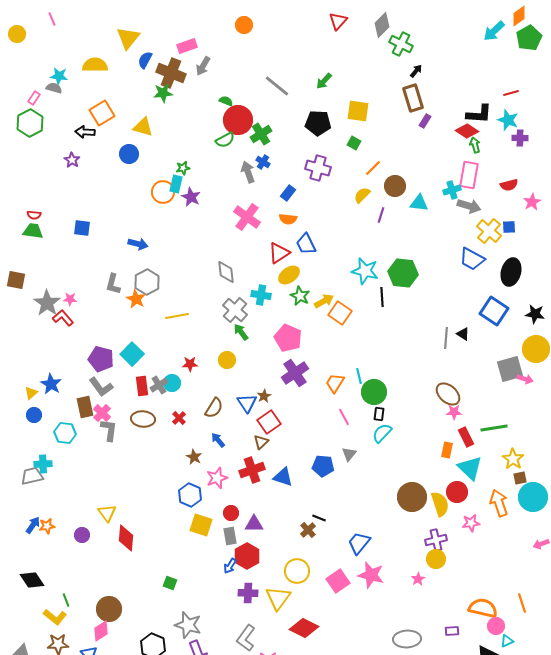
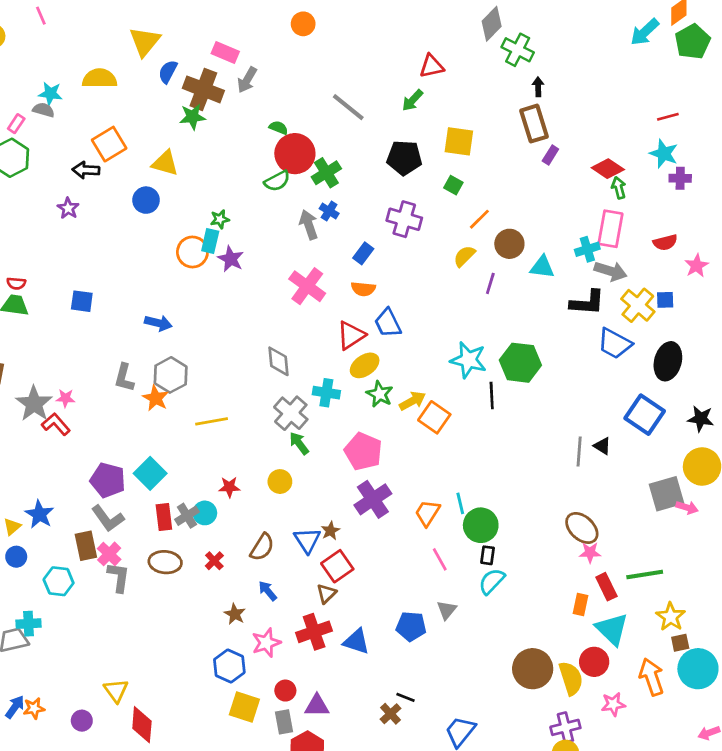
red triangle: (338, 21) -> (432, 66), moved, turned 36
pink rectangle: (187, 46) -> (225, 53), turned 42
black arrow: (416, 71) -> (538, 87), turned -40
black L-shape: (479, 114) -> (587, 303), moved

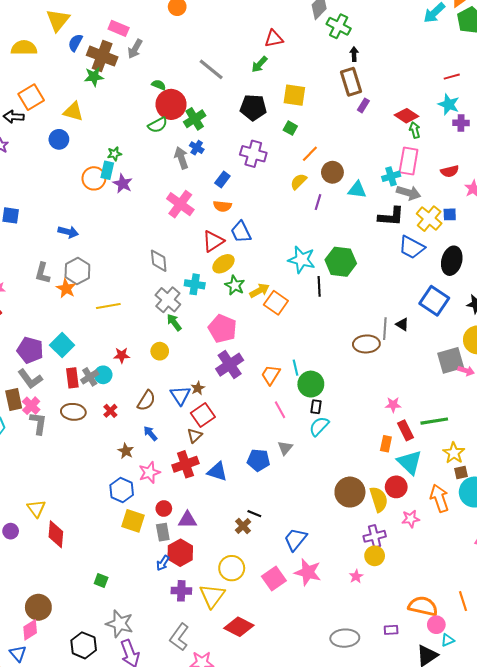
brown ellipse: (582, 528) -> (366, 344), moved, turned -45

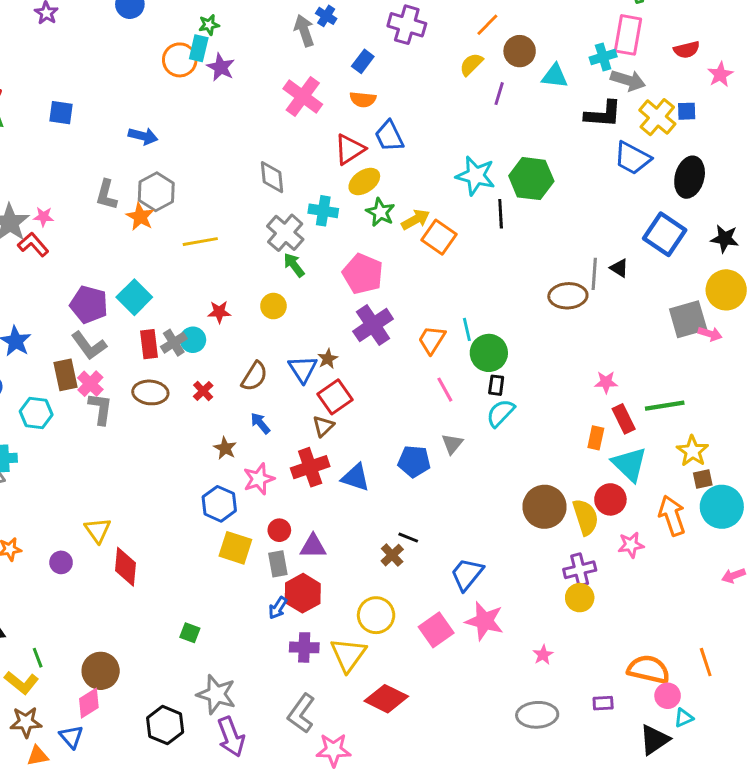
pink star: (356, 576) -> (543, 655), moved

